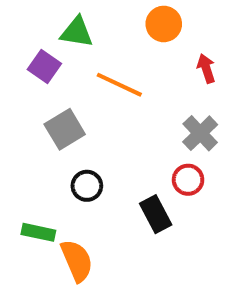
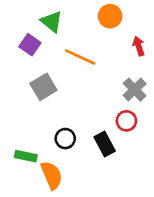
green triangle: (77, 32) -> (52, 22), turned 30
black circle: (87, 186) -> (65, 139), moved

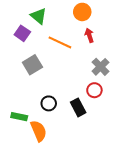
red arrow: (139, 46) -> (89, 35), moved

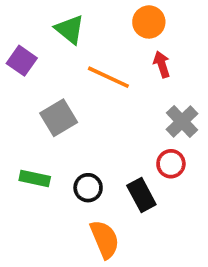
purple square: (22, 33) -> (22, 61), moved
green rectangle: (19, 117) -> (35, 178), moved
orange semicircle: (39, 131) -> (105, 239), moved

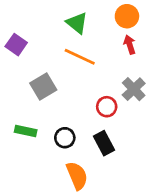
orange circle: (149, 22) -> (127, 16), moved
green triangle: (70, 29) -> (77, 23), moved
red arrow: (162, 64) -> (130, 45), moved
red circle: (171, 164) -> (107, 107), moved

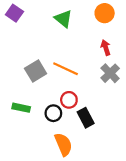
purple square: (16, 45) -> (14, 13), moved
red arrow: (130, 45) -> (106, 48), moved
orange line: (80, 57) -> (66, 69), moved
red circle: (107, 107) -> (69, 100), moved

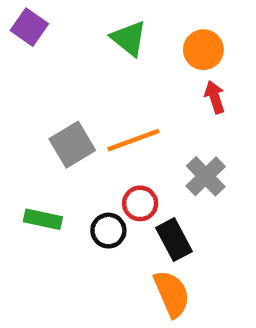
orange circle: (105, 13) -> (203, 50), moved
orange line: (66, 69) -> (133, 140), turned -45
gray cross: (110, 73) -> (206, 176), moved
orange semicircle: (63, 144) -> (172, 294), moved

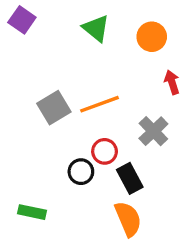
red arrow: (215, 97) -> (172, 82), moved
green rectangle: (43, 219) -> (32, 212), moved

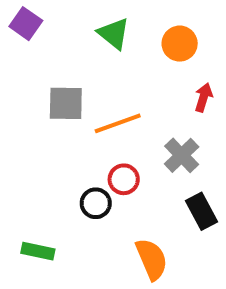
red arrow: (172, 82) -> (204, 97), turned 35
gray square: (54, 108) -> (66, 103), moved, turned 32
black rectangle: (130, 178) -> (202, 211), moved

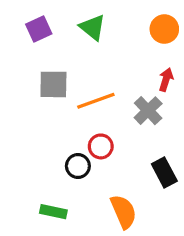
purple square: (26, 24) -> (39, 29), moved, turned 30
orange circle: (180, 44) -> (164, 29), moved
gray cross: (182, 155) -> (148, 111), moved
green rectangle: (38, 251) -> (53, 212), moved

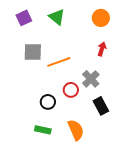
gray cross: (148, 111) -> (91, 79), moved
red circle: (101, 146) -> (71, 90), moved
green rectangle: (53, 212) -> (43, 130), moved

